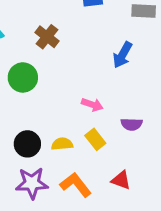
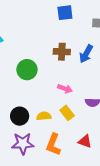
brown cross: (47, 37) -> (62, 52), moved, turned -35
green circle: (23, 77) -> (27, 70), moved
orange L-shape: (76, 185) -> (53, 145), turned -120

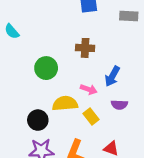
blue arrow: (86, 54) -> (112, 76), moved
yellow semicircle: (44, 116) -> (65, 103), moved, size x1.5

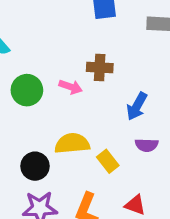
green circle: (46, 68) -> (27, 90), moved
pink arrow: (89, 89) -> (71, 87), moved

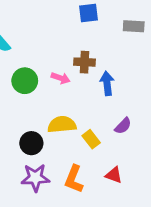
blue arrow: (137, 106) -> (107, 83), moved, turned 145
purple semicircle: (147, 145) -> (123, 126), turned -48

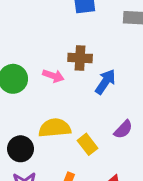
blue arrow: (107, 83) -> (105, 82), turned 40

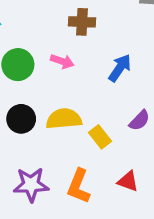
brown cross: (80, 58) -> (82, 22), moved
black circle: (20, 149) -> (21, 119), moved

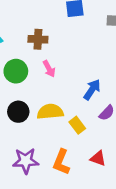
brown cross: (82, 22) -> (38, 39), moved
pink arrow: (62, 61) -> (49, 69), turned 42
blue arrow: (120, 68) -> (92, 90), moved

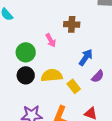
brown cross: (38, 39) -> (72, 24), moved
green circle: (16, 71) -> (26, 52), moved

